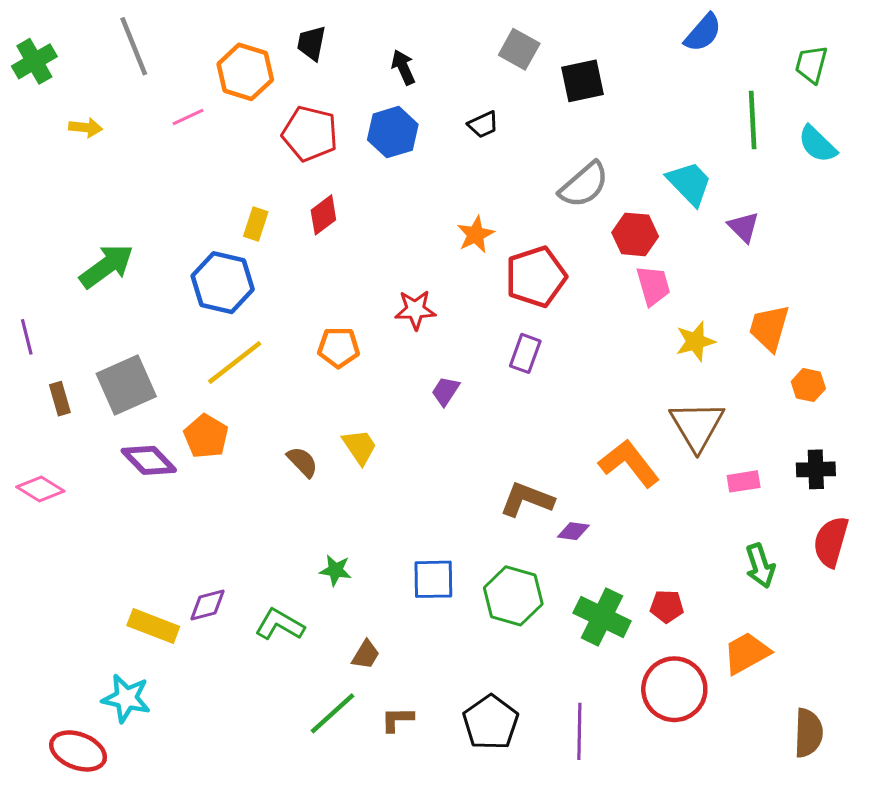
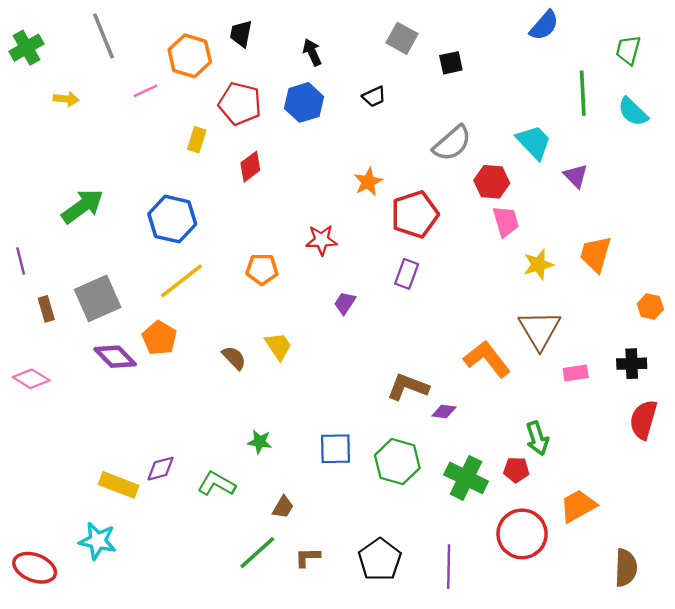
black square: (582, 81) -> (451, 63), size x0.7
yellow rectangle: (256, 224) -> (197, 140), moved
orange hexagon: (808, 385) -> (650, 307), moved
green arrow: (760, 566) -> (537, 438), moved
red ellipse: (78, 751) -> (35, 568), moved

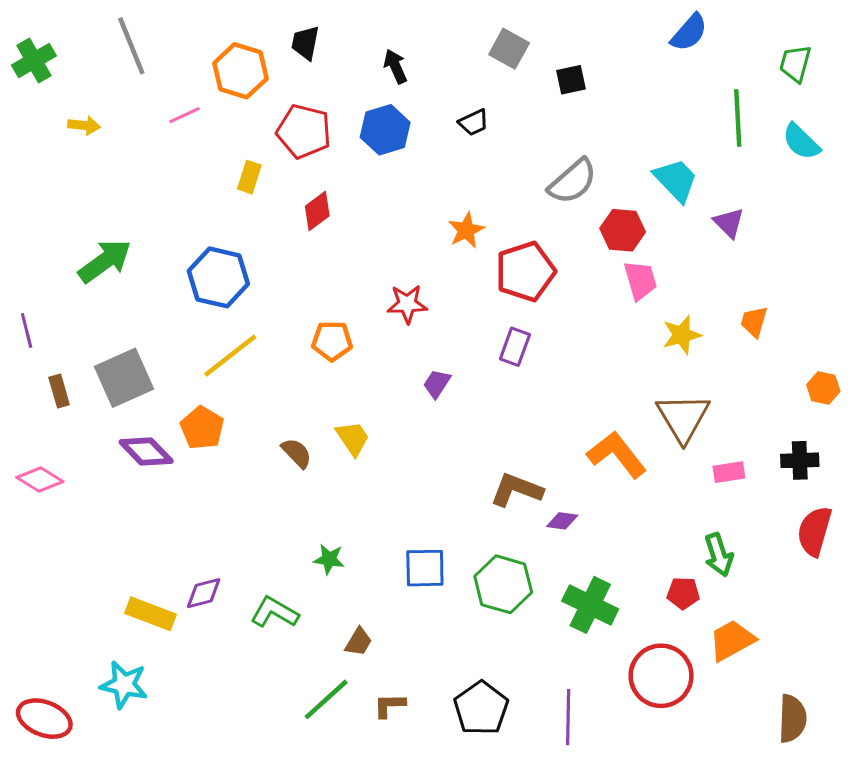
orange trapezoid: (596, 254) -> (754, 322), size x0.7
green arrow: (537, 438) -> (719, 555), moved
red pentagon: (516, 470) -> (683, 593), moved

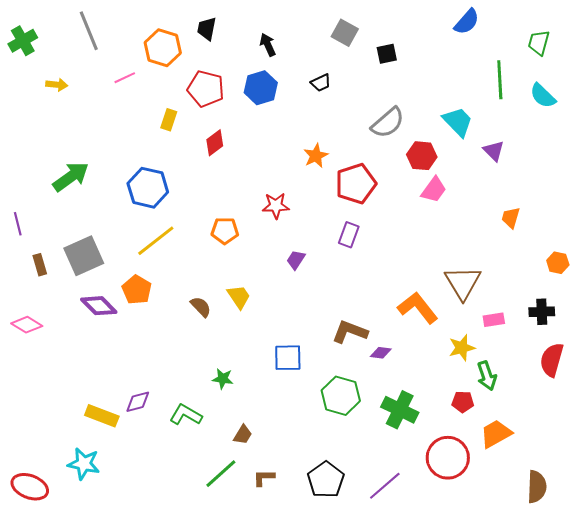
pink trapezoid: (640, 280) -> (434, 190), turned 52
yellow star: (682, 335) -> (462, 348), moved
blue square: (425, 568) -> (288, 358), moved
purple line: (568, 717) -> (385, 486), turned 48

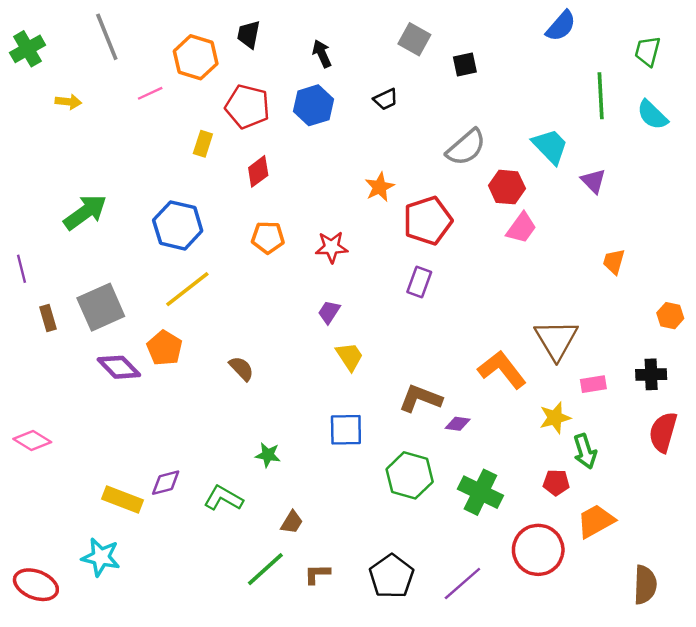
orange pentagon: (225, 231) -> (268, 237), moved
purple trapezoid: (296, 260) -> (329, 312), moved
yellow trapezoid: (239, 297) -> (350, 356), moved
pink diamond: (27, 325) -> (32, 441), moved

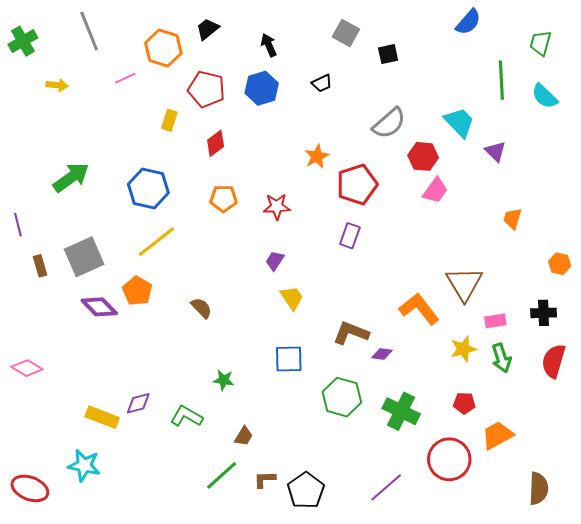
black trapezoid: (249, 34) -> (208, 29), turned 40
green arrow: (585, 451) -> (501, 358), moved
black pentagon: (392, 576) -> (306, 490), moved

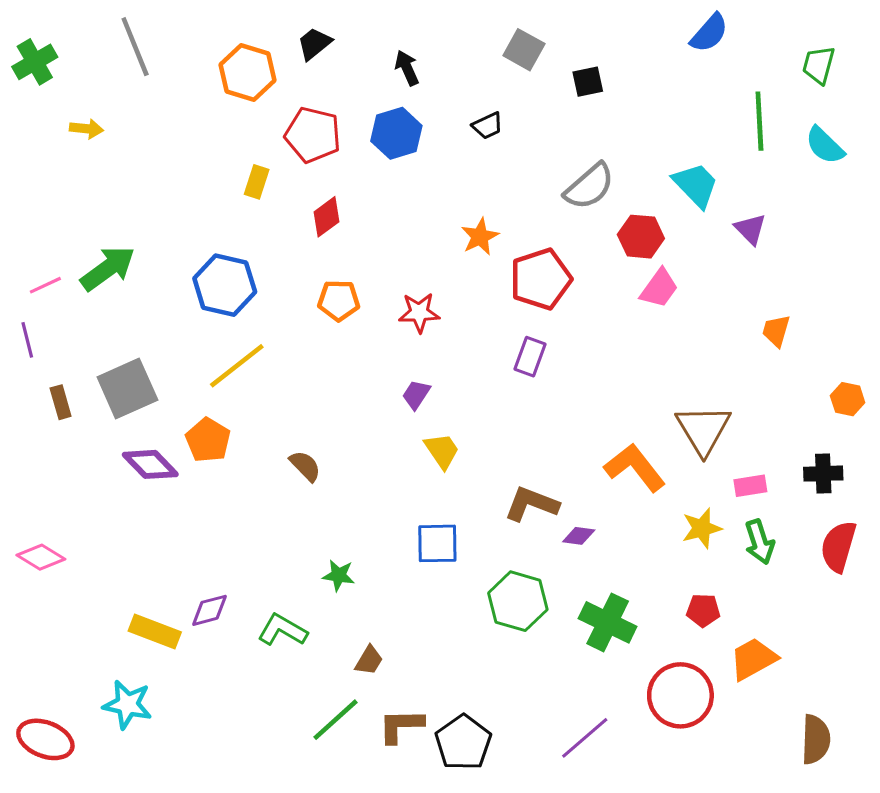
pink line: (125, 78) -> (45, 285), moved
brown L-shape: (265, 479) -> (401, 726), size x1.4

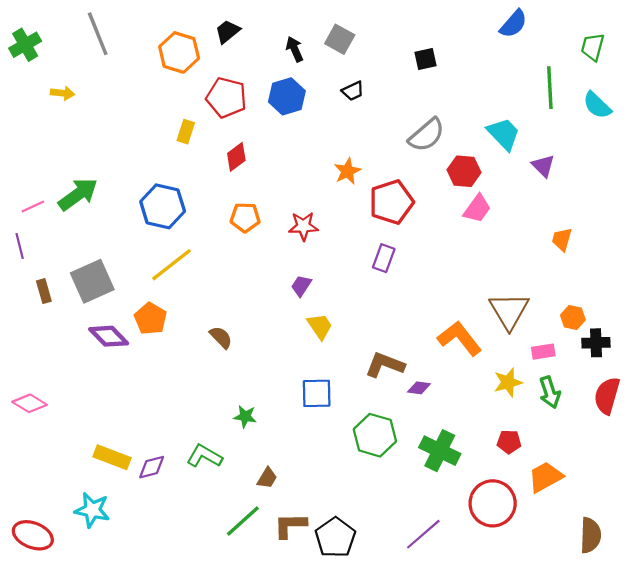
gray square: (524, 50) -> (340, 39), moved
orange hexagon: (848, 399) -> (573, 318), moved
purple diamond: (209, 610) -> (152, 467), moved

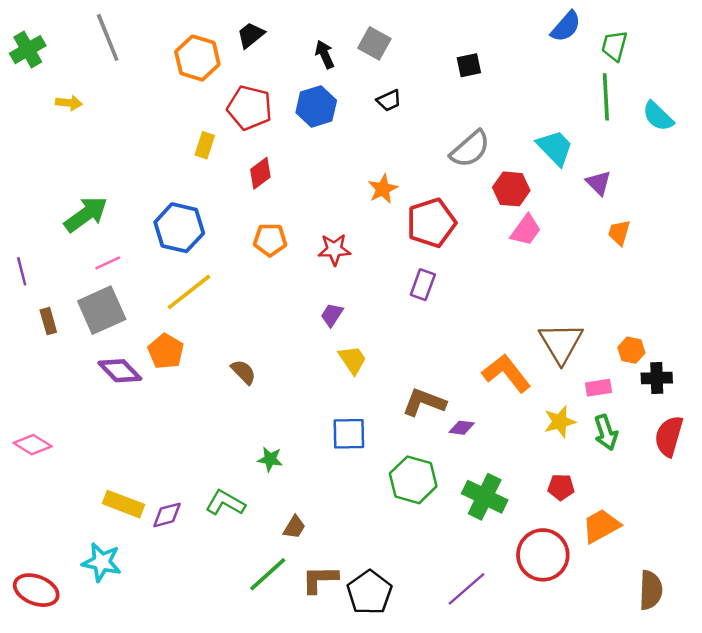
green trapezoid: (593, 47) -> (614, 46), moved
pink line: (33, 206) -> (108, 263), moved
orange trapezoid: (562, 239) -> (619, 233), moved

